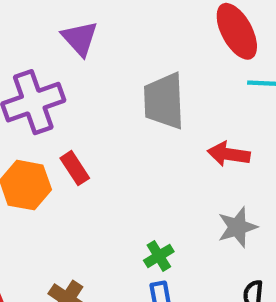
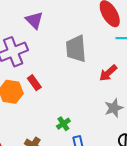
red arrow: (229, 154) -> (108, 73), turned -48
green cross: (159, 256) -> (63, 124), moved

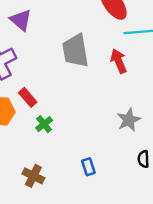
red arrow: (108, 73) -> (119, 61), moved, turned 114
green cross: (63, 124) -> (44, 124), moved

